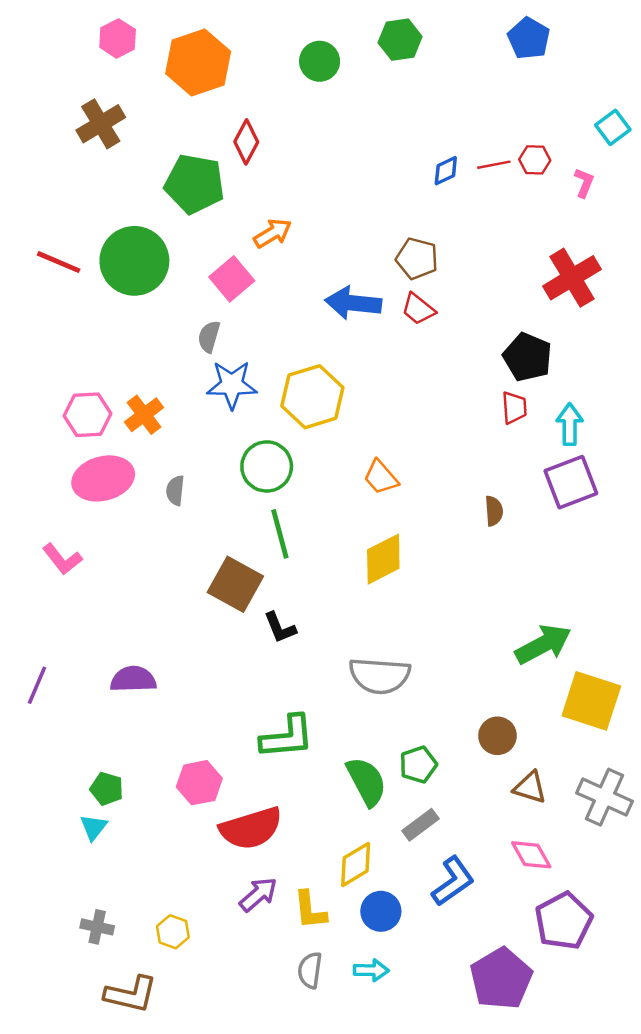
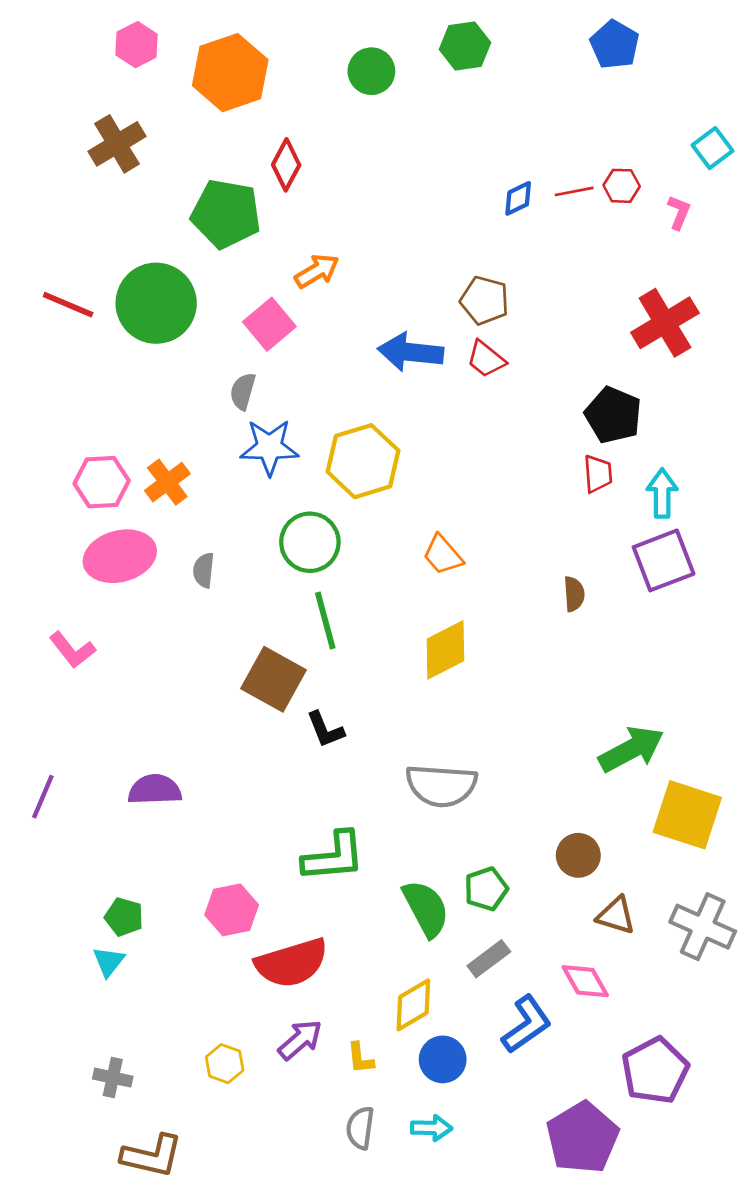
pink diamond: (531, 855) -> (585, 981), moved
yellow L-shape: (310, 910) -> (360, 1058), size x0.7
yellow hexagon: (173, 932) -> (225, 1064), moved

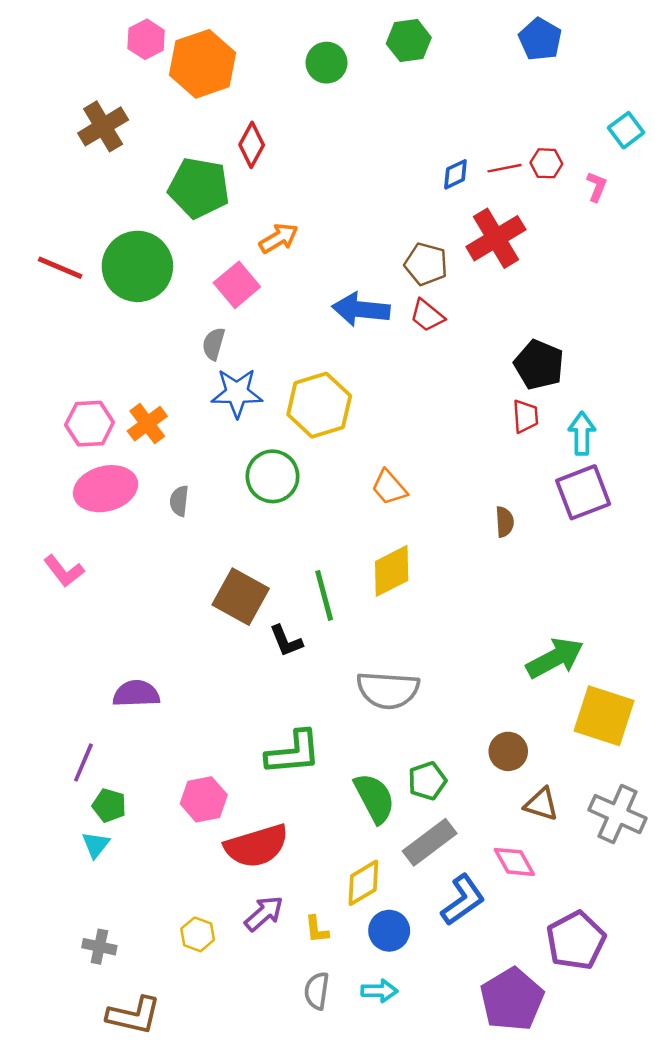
pink hexagon: (137, 45) -> (146, 39), moved
red cross: (665, 323) -> (496, 238), moved
green line: (325, 621) -> (324, 595), moved
purple line: (43, 797) -> (83, 762), moved
gray rectangle: (489, 959) -> (430, 842), size x1.4

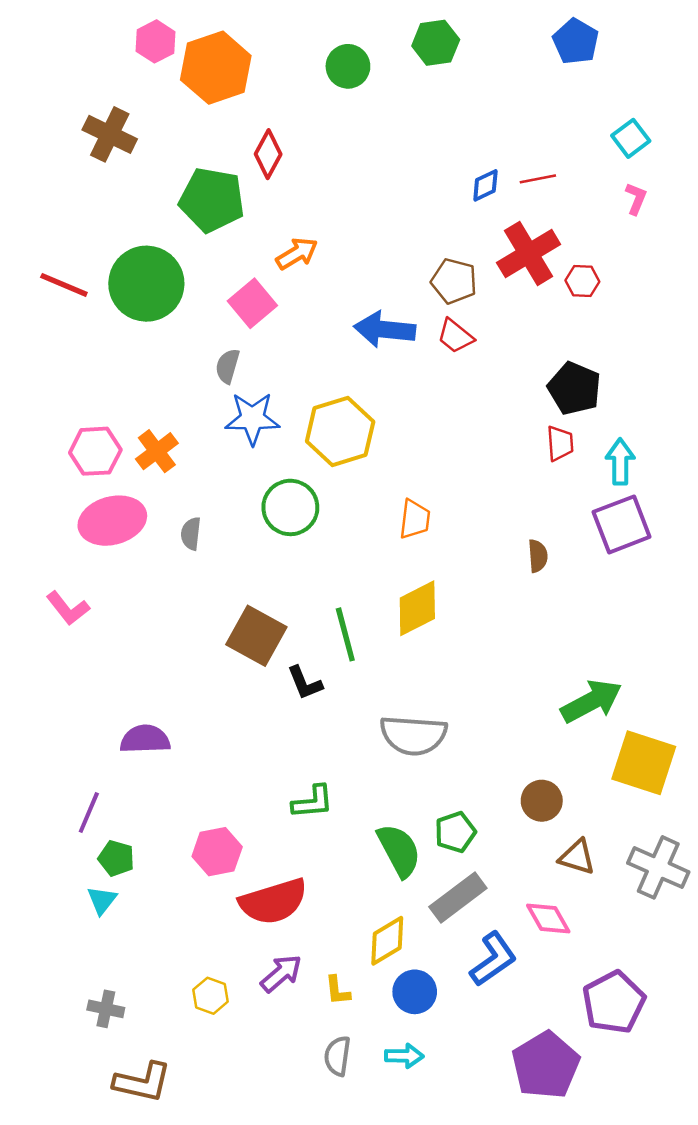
brown cross: (103, 126) -> (110, 134), turned -33
cyan square: (626, 130) -> (631, 138), moved
red hexagon: (546, 163) -> (582, 281), moved
orange trapezoid: (389, 487) -> (415, 519), turned -132
green L-shape: (293, 753) -> (313, 802), size x0.7

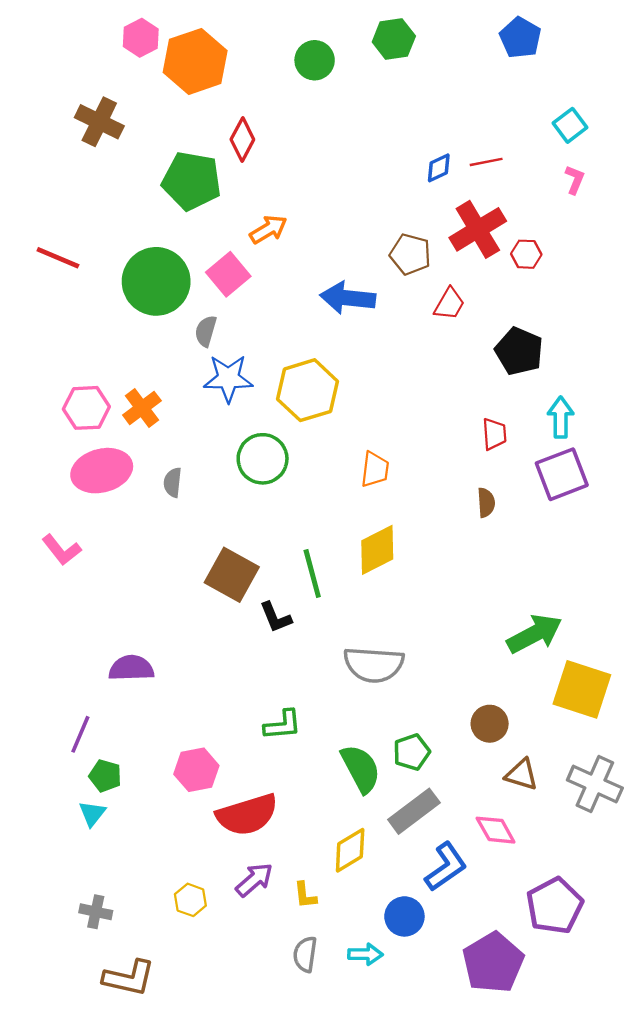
green circle: (146, 284) -> (156, 281), moved
red trapezoid: (455, 336) -> (449, 304), moved, turned -99
red trapezoid: (560, 443) -> (494, 434), moved
blue circle: (415, 992) -> (404, 916), moved

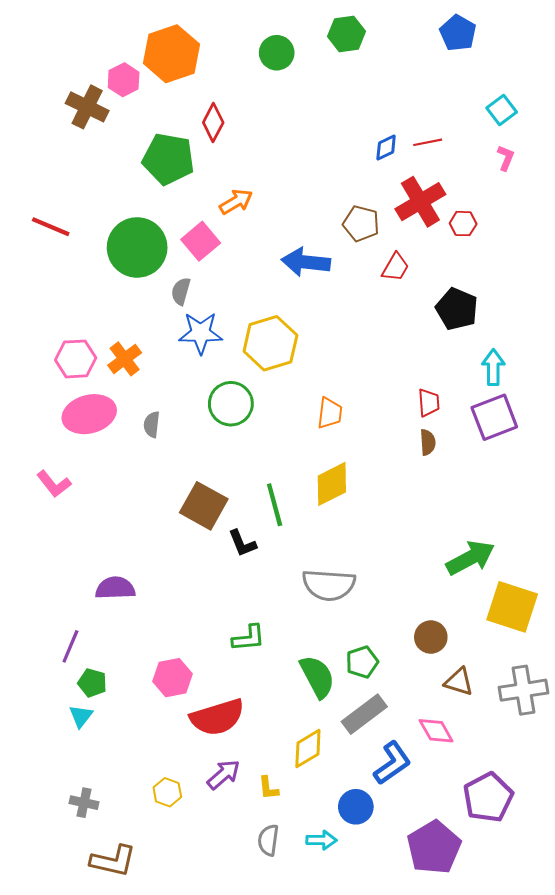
pink hexagon: (141, 38) -> (124, 80), moved
red trapezoid: (494, 434) -> (429, 403), moved
gray cross: (595, 784) -> (524, 690), turned -33

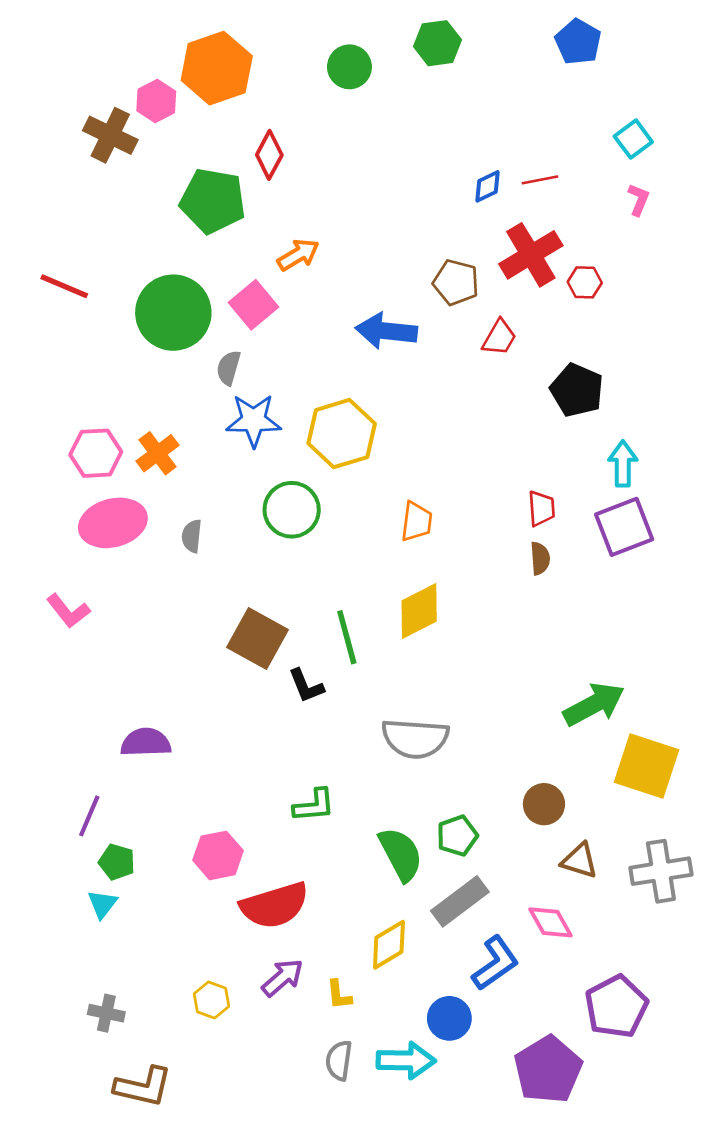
cyan arrow: (321, 840) -> (406, 1060), size x1.5

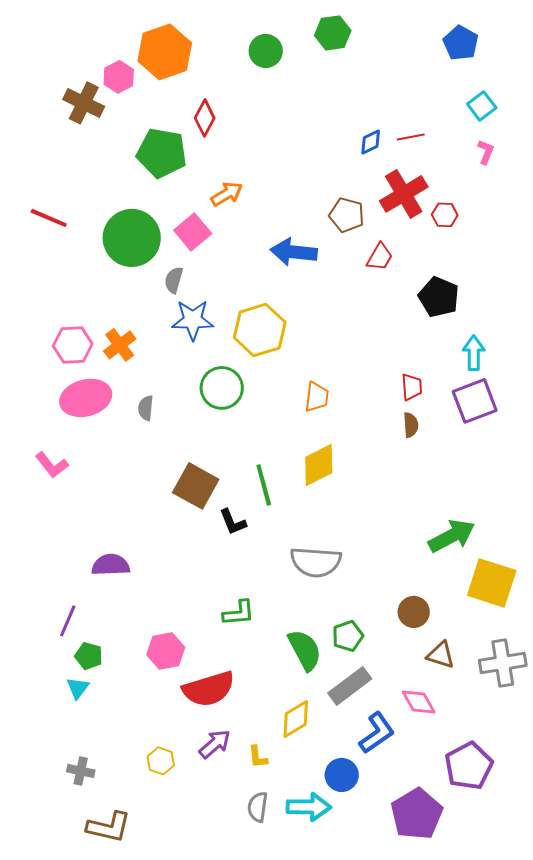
blue pentagon: (578, 42) -> (461, 43), moved

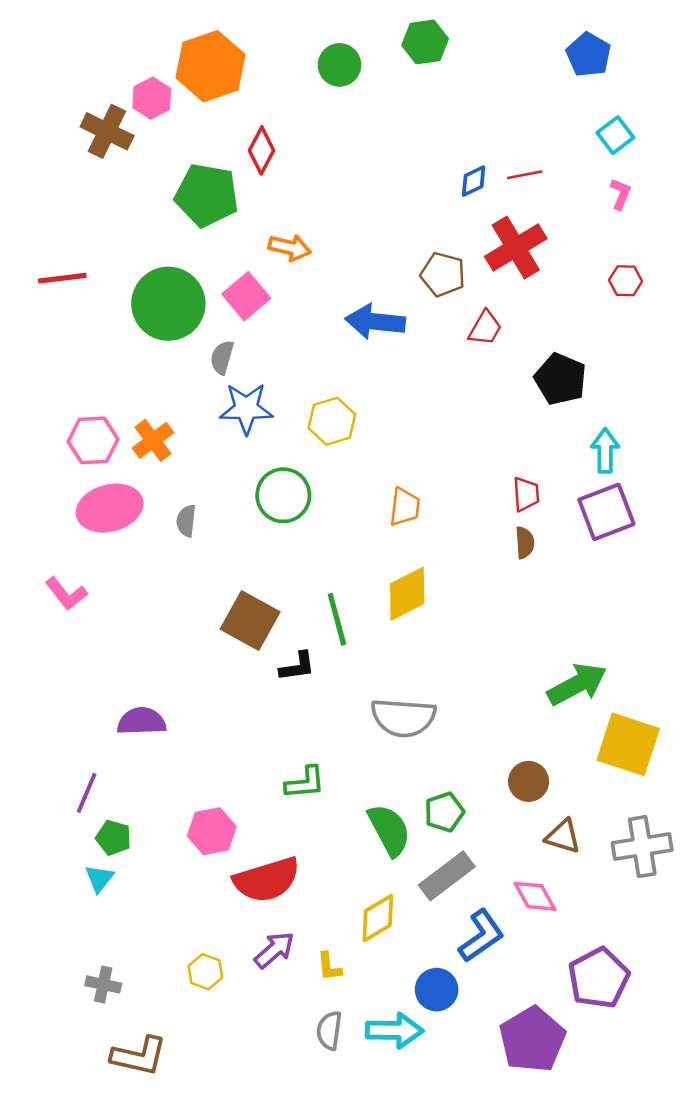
orange arrow: (227, 194) -> (290, 248), turned 44
red hexagon: (445, 215) -> (626, 281), moved
red line: (49, 218) -> (62, 278), turned -30
yellow hexagon: (260, 330) -> (332, 421), size x0.7
black L-shape: (233, 522) -> (297, 666), turned -76

